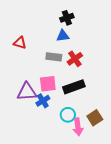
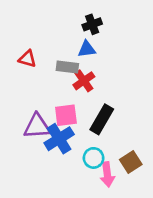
gray rectangle: (54, 57) -> (67, 67), moved
red cross: (75, 59) -> (84, 81), moved
black rectangle: (74, 87) -> (102, 119), turned -40
blue cross: (43, 101) -> (59, 139), size x1.5

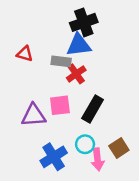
black cross: (92, 24) -> (84, 22), size x1.5
blue triangle: (87, 49) -> (79, 45), size x1.5
blue cross: (59, 139) -> (54, 157), moved

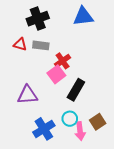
black cross: (84, 22) -> (38, 19), moved
blue triangle: (79, 45) -> (83, 17), moved
gray rectangle: (61, 61) -> (41, 45), moved
pink square: (60, 105) -> (56, 74), moved, turned -30

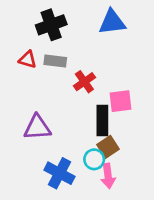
pink square: (56, 74) -> (120, 101), moved, turned 30
black rectangle: (76, 90) -> (102, 121), turned -30
brown square: (98, 122) -> (108, 147), moved
blue cross: (44, 129) -> (59, 173), turned -30

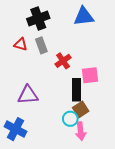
gray rectangle: (55, 61) -> (41, 45), turned 63
blue cross: (59, 173) -> (15, 129), moved

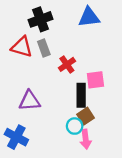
red triangle: (21, 44) -> (22, 47), size x1.5

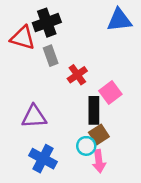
blue triangle: (89, 17) -> (119, 20), moved
red triangle: (22, 47) -> (23, 38), moved
pink square: (95, 80) -> (110, 93), turned -30
blue cross: (16, 137) -> (43, 159), moved

